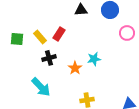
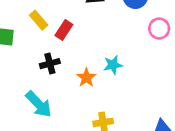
yellow rectangle: (40, 37) -> (39, 20), moved

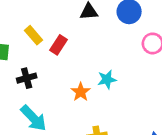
black cross: (50, 64) -> (27, 78), moved

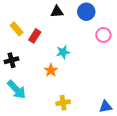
cyan star: (107, 79) -> (63, 52), moved

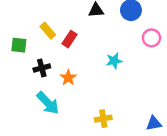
cyan star: (63, 52) -> (114, 61), moved
orange star: (51, 70) -> (68, 78), moved

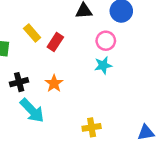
pink circle: (151, 38) -> (106, 41), moved
black cross: (42, 68) -> (19, 82), moved

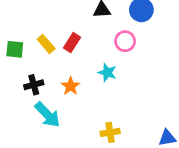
yellow rectangle: (32, 33) -> (46, 44), moved
cyan star: (103, 65) -> (107, 73), moved, turned 30

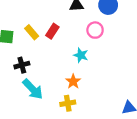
orange star: (71, 86) -> (73, 81), moved
yellow cross: (110, 132) -> (68, 103), moved

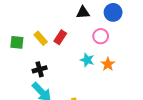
black cross: (22, 65) -> (40, 69), moved
orange star: (73, 81) -> (108, 64), moved

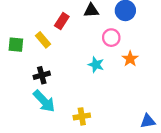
red rectangle: (60, 37) -> (62, 21), moved
orange star: (108, 64) -> (130, 59), moved

